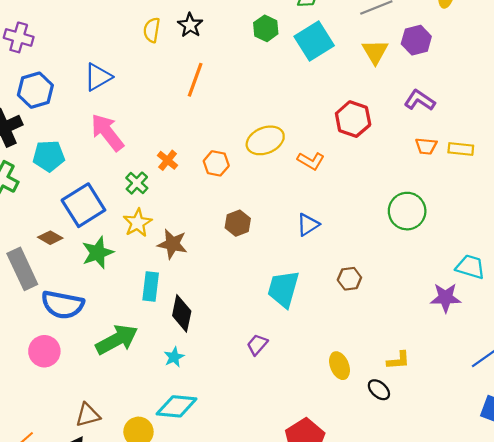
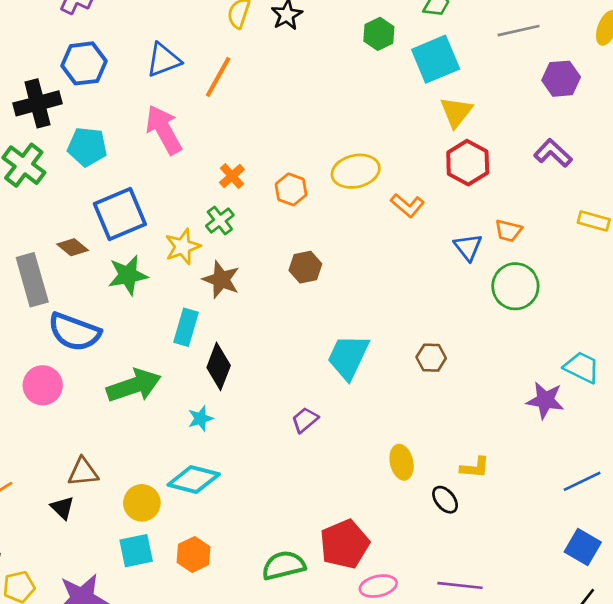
yellow triangle: (375, 52) -> (456, 112), moved
orange line: (195, 80) -> (218, 77), moved
orange trapezoid: (426, 146) -> (508, 231), moved
green cross: (137, 183) -> (220, 220), moved
blue triangle: (308, 225) -> (468, 247), moved, turned -45

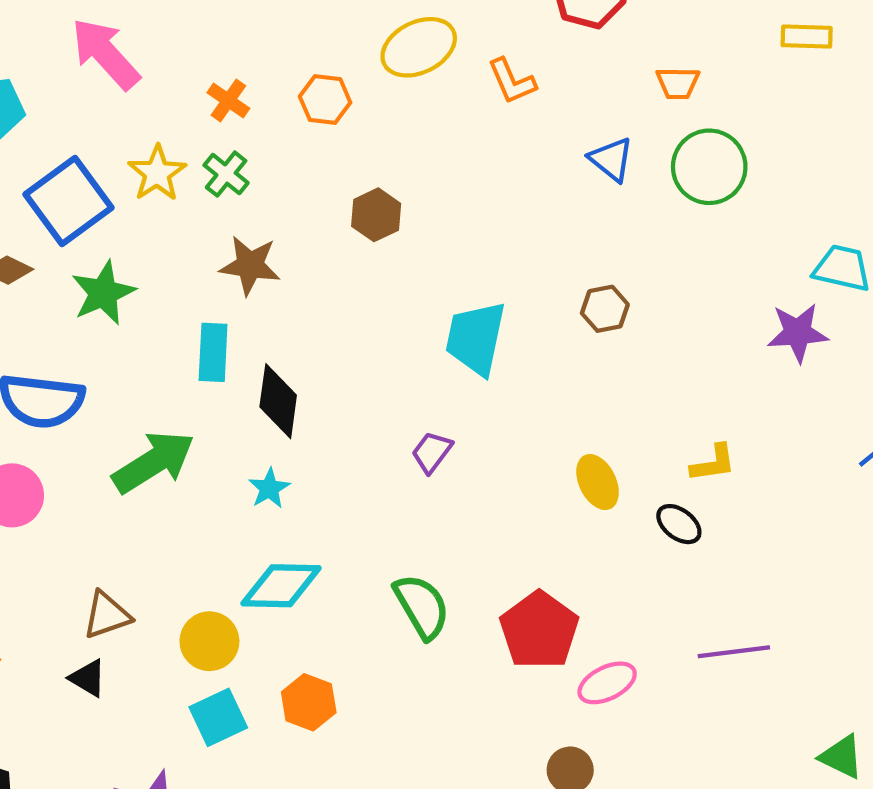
orange L-shape: (407, 205) -> (512, 81), turned 40
yellow star: (183, 247) -> (157, 173), moved
blue triangle: (468, 247) -> (611, 159), moved
green semicircle: (284, 565) -> (422, 606), moved, turned 87

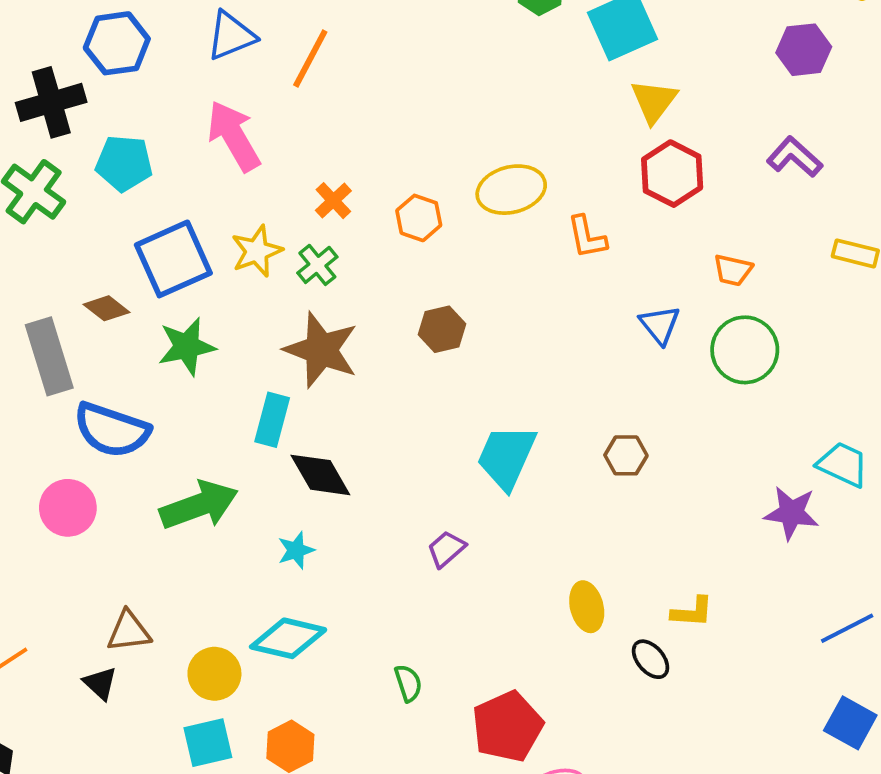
brown star: (250, 265) -> (321, 350), size x1.4
black diamond: (278, 401) -> (320, 475), turned -50
green semicircle: (422, 606) -> (408, 683), size x0.6

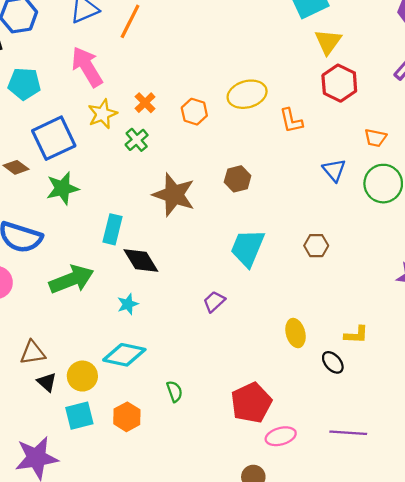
yellow star: (257, 251) -> (102, 114), moved
brown hexagon: (442, 329) -> (238, 179), moved
brown star: (321, 350) -> (174, 195), moved
black triangle: (100, 683) -> (47, 382), moved
green semicircle: (408, 683) -> (174, 391), moved

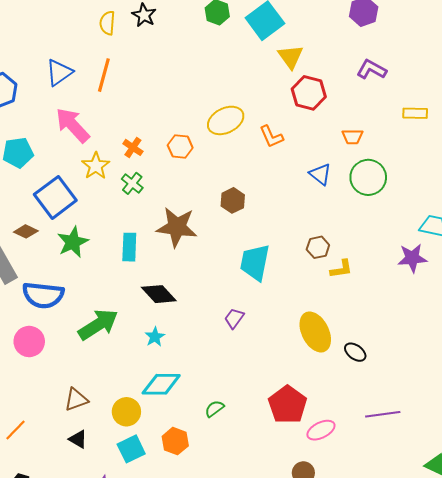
cyan rectangle: (112, 229) -> (129, 247), moved
yellow ellipse: (295, 333) -> (315, 332), size x1.5
yellow L-shape: (356, 335) -> (341, 269), moved
black triangle: (47, 382) -> (78, 439), moved
green semicircle: (174, 391) -> (214, 409), turned -96

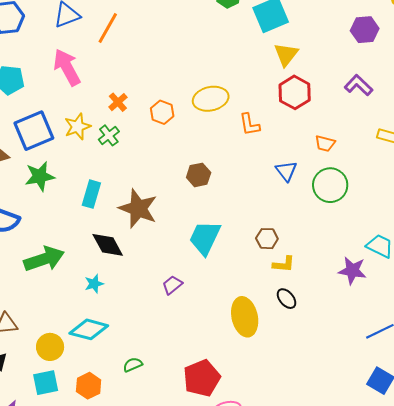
yellow star: (96, 166) -> (78, 127), moved
brown star: (177, 227) -> (138, 209), moved
black ellipse: (355, 352) -> (287, 299), moved

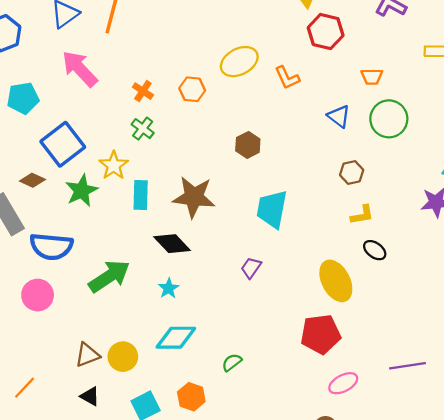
yellow star: (78, 127) -> (114, 165), moved
brown hexagon: (267, 239) -> (352, 173), moved
yellow circle: (50, 347) -> (123, 357), moved
red pentagon: (202, 378) -> (321, 334), moved, turned 30

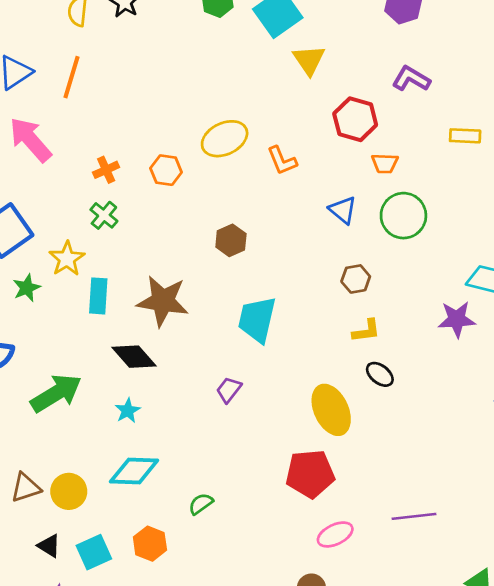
red hexagon: (326, 32) -> (355, 119), moved
orange cross: (143, 91) -> (106, 170), turned 30
green star: (82, 191) -> (27, 288), size x0.7
black triangle: (90, 396) -> (49, 546), moved

